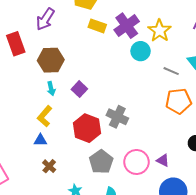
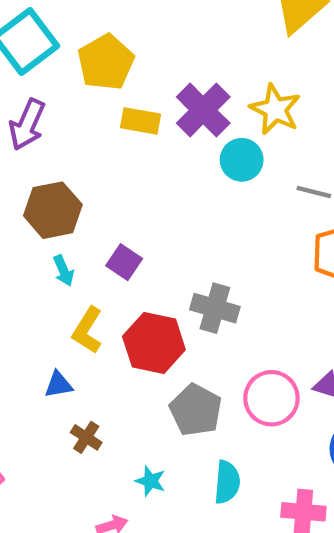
yellow L-shape: (45, 116) -> (87, 330), moved

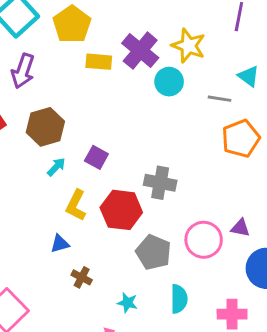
cyan arrow: (64, 271) -> (56, 167), turned -108

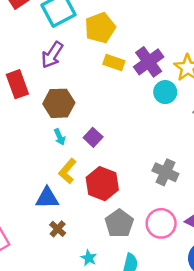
cyan arrow: (56, 167) -> (60, 137), turned 98
gray cross: (160, 183) -> (165, 172), moved
blue triangle: (60, 244) -> (47, 198), size x1.5

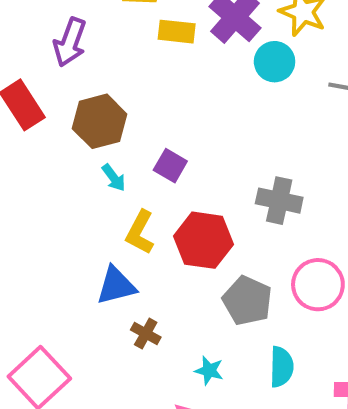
gray cross: (165, 172) -> (279, 201), moved

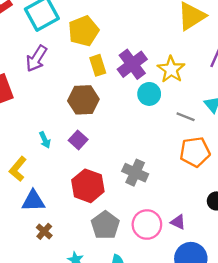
yellow rectangle: (177, 32) -> (98, 65), turned 54
brown hexagon: (100, 121) -> (83, 100), moved
yellow L-shape: (140, 232) -> (18, 169), moved

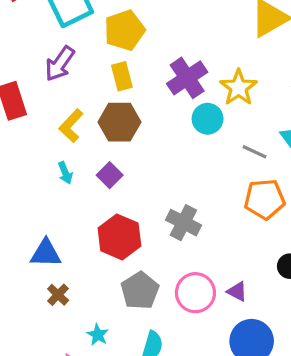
yellow rectangle: (98, 65) -> (122, 76), moved
yellow L-shape: (18, 169) -> (71, 126), moved

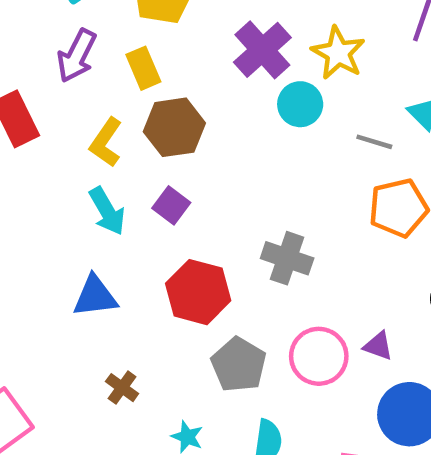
yellow rectangle: (122, 76) -> (143, 68), moved
cyan arrow: (65, 173) -> (107, 211), size x1.5
blue triangle: (46, 253) -> (95, 296), moved

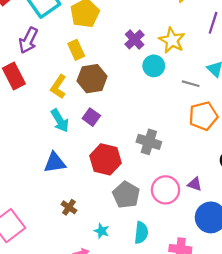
purple cross: (262, 50) -> (135, 40), size x0.7
purple arrow: (77, 56) -> (28, 40), moved

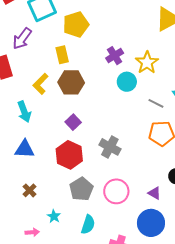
purple square: (91, 117) -> (73, 122), moved
cyan arrow: (60, 121) -> (24, 112), moved
purple triangle: (195, 184) -> (154, 193), moved

